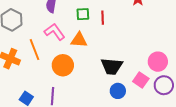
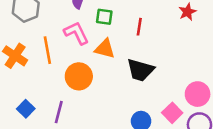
green square: (83, 14) -> (104, 17), moved
black trapezoid: (112, 66) -> (140, 70), moved

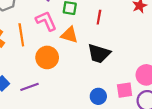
purple line: (59, 112) -> (29, 87), turned 54
pink square: (172, 113) -> (125, 90), turned 35

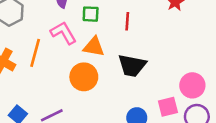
orange line: (21, 35) -> (35, 53), turned 30
orange circle: (47, 57) -> (84, 77), moved

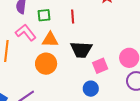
pink square: (168, 107) -> (100, 66), moved

